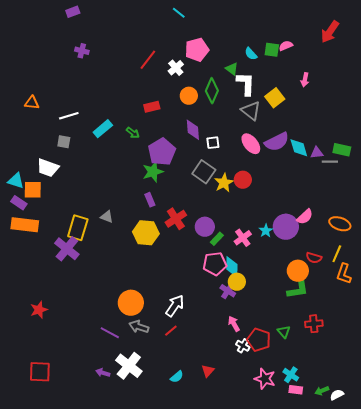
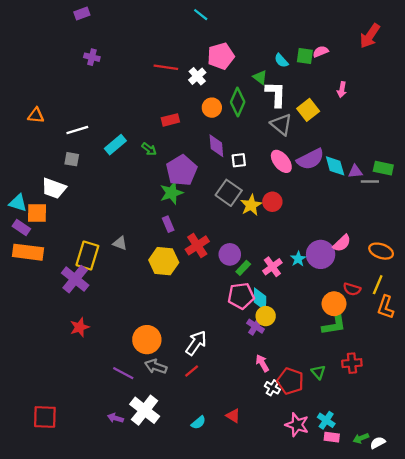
red line: (148, 60) -> (166, 67), turned 60
red star: (39, 310) -> (80, 327), moved
red triangle: (208, 371) -> (233, 416), turned -40

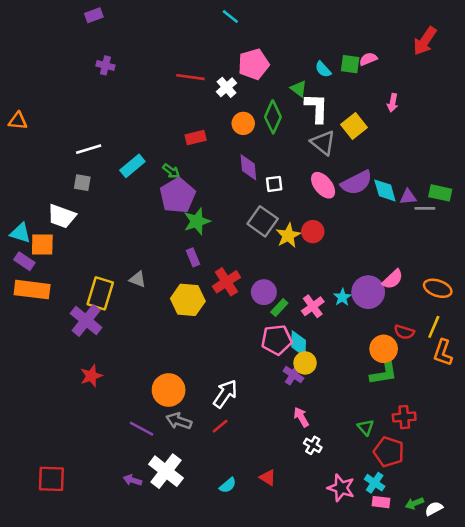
orange triangle: (36, 115) -> (18, 121), moved
purple pentagon: (182, 170) -> (178, 196), moved
red pentagon: (290, 381) -> (389, 452), moved

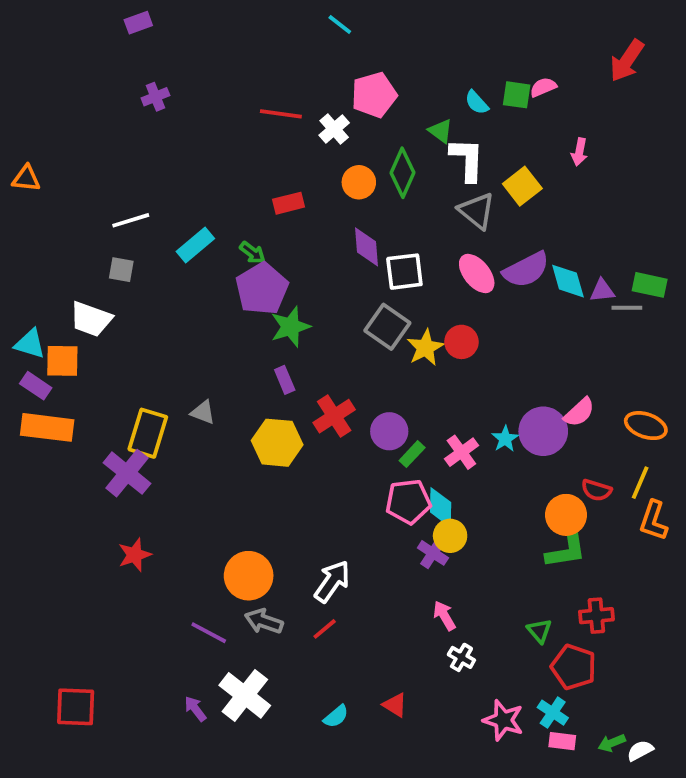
purple cross: (105, 65) -> (155, 97), turned -36
white square: (274, 184) -> (404, 272), size x1.5
purple arrow: (132, 480) -> (195, 709), turned 36

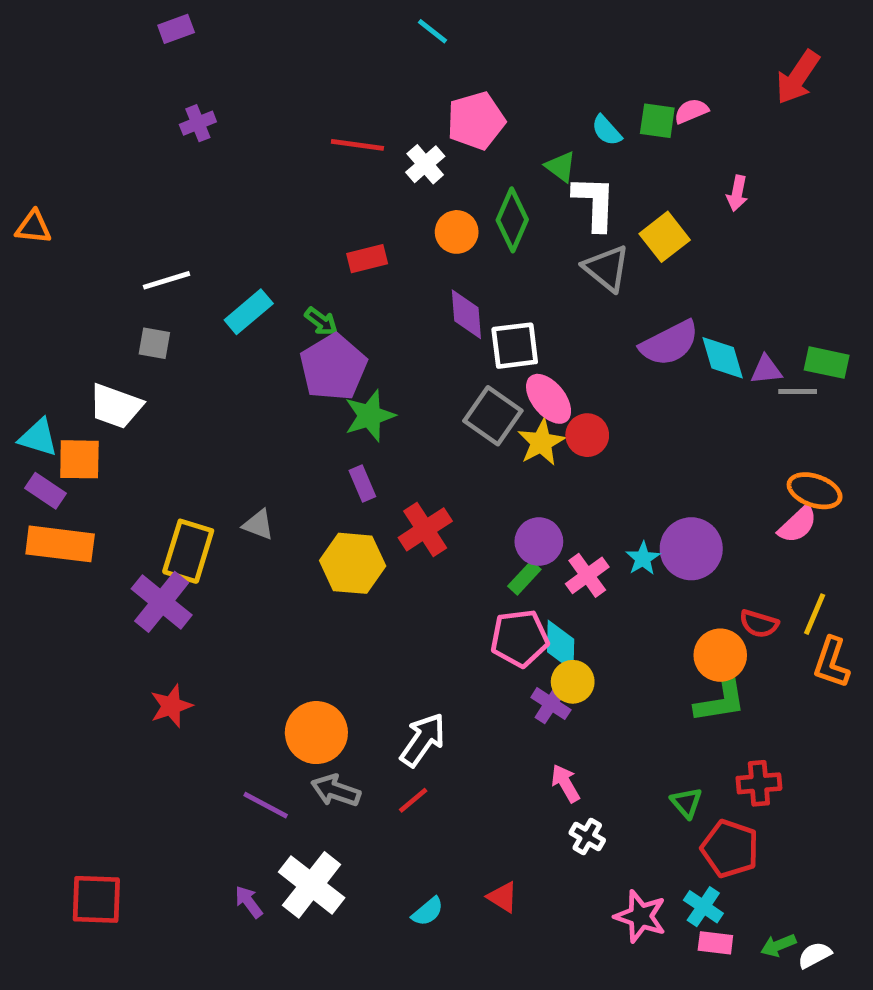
pink ellipse: (477, 273) -> (549, 399), moved
pink semicircle: (579, 412) -> (798, 525), moved
orange ellipse: (646, 426) -> (815, 491), moved
purple circle: (389, 431) -> (539, 542), moved

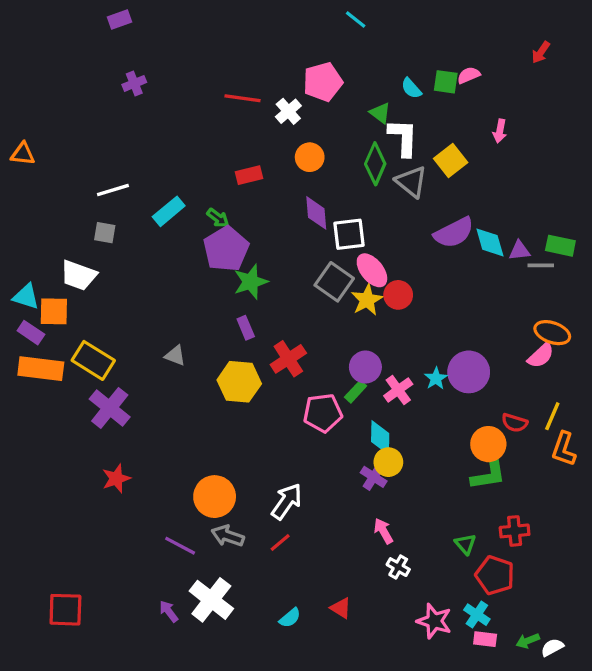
cyan line: (432, 31) -> (356, 19), moved
red arrow: (798, 77) -> (541, 52), size x0.6
green diamond: (512, 220) -> (375, 164), moved
yellow rectangle: (188, 551) -> (93, 360), moved, turned -75
pink pentagon: (520, 638) -> (323, 413), moved

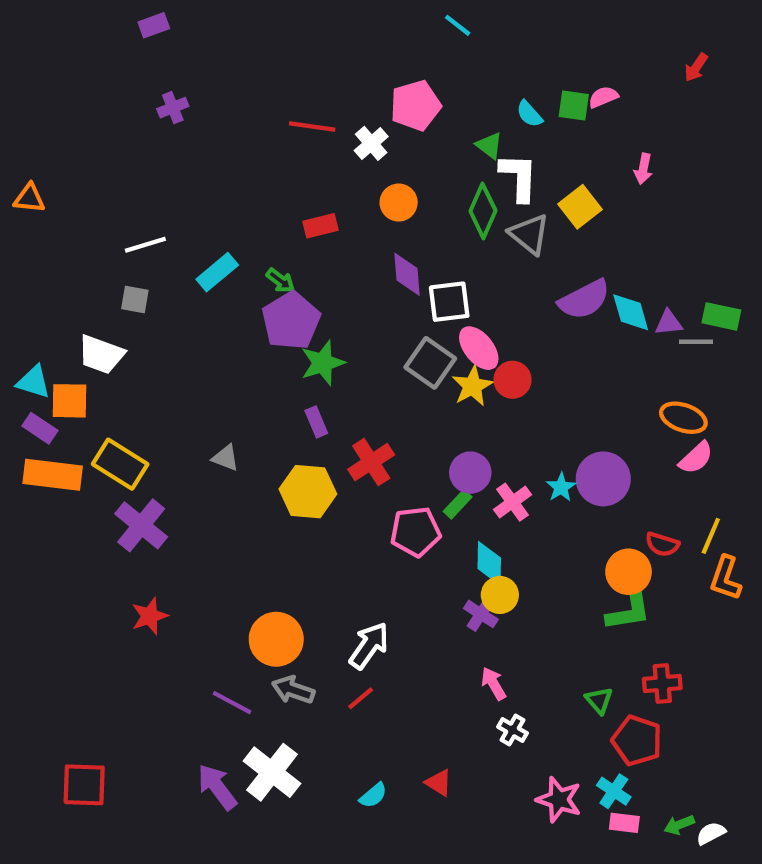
orange ellipse: (552, 333) -> (683, 418), moved
purple arrow: (169, 611) -> (217, 787), size x1.6

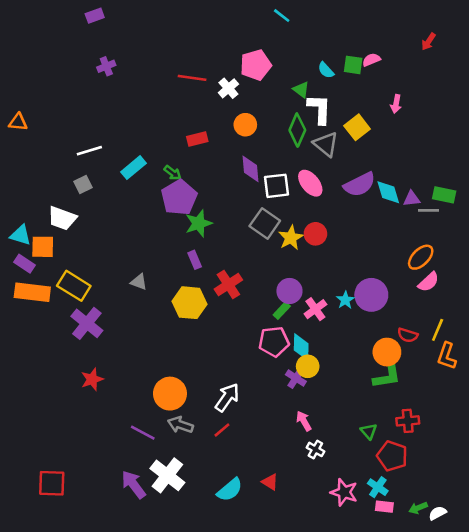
gray square: (135, 300) -> (83, 184), turned -36
pink ellipse: (479, 348) -> (310, 183), moved
orange ellipse: (683, 418) -> (421, 257), turned -64
pink pentagon: (415, 532) -> (274, 342), moved
cyan semicircle: (373, 795) -> (230, 490), size x1.5

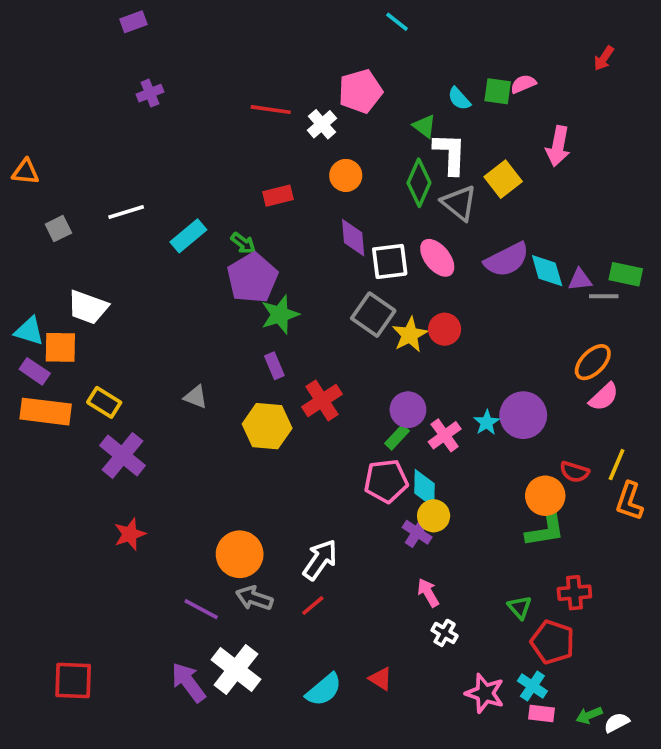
pink arrow: (396, 104) -> (558, 146), size x1.5
gray square: (83, 184) -> (58, 229), moved
yellow rectangle: (74, 286) -> (104, 402), size x0.7

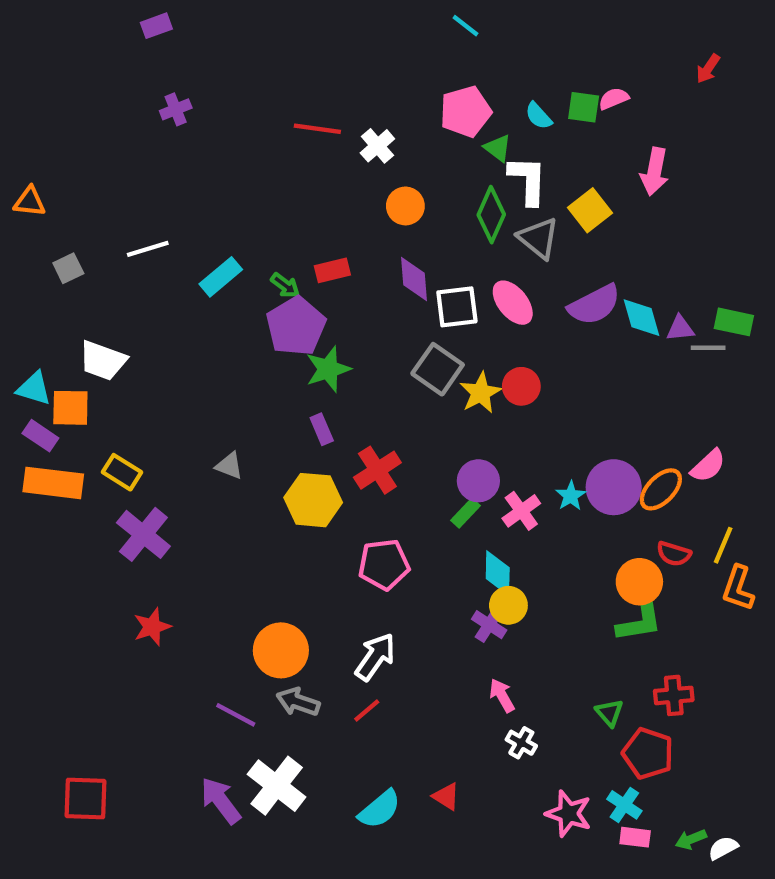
pink pentagon: (360, 91) -> (465, 112), moved
red rectangle: (278, 196) -> (332, 270), moved
orange ellipse: (593, 362) -> (661, 489), moved
pink pentagon: (386, 481) -> (384, 565), moved

